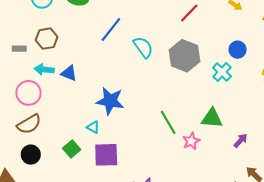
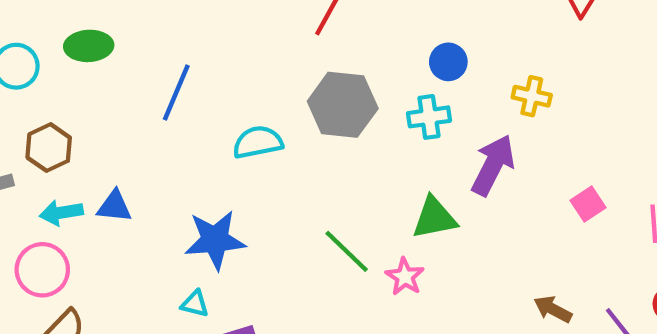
cyan semicircle: (143, 47) -> (258, 142), moved, turned -50
cyan cross: (222, 72) -> (429, 117), turned -36
purple arrow: (241, 140) -> (493, 165), moved, size x1.8

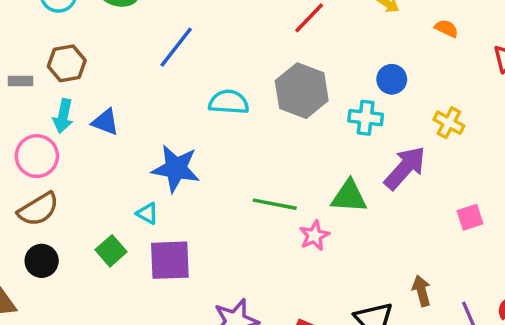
cyan arrow: (61, 213) -> (63, 116), turned -84
green line: (347, 251) -> (275, 204), turned -48
brown arrow: (553, 309) -> (422, 291), turned 32

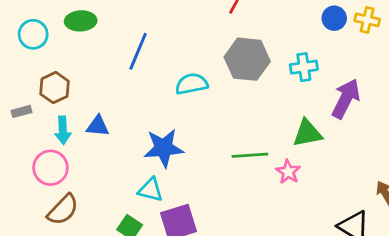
blue circle: (392, 79) -> (334, 18), moved
yellow cross: (449, 123) -> (367, 20), moved
cyan triangle: (147, 213) -> (151, 190), size x1.4

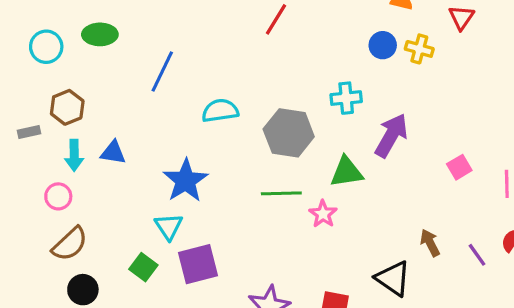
gray hexagon: (247, 59) -> (289, 133), moved
blue star: (164, 148) -> (186, 181), turned -30
pink circle: (50, 168) -> (58, 196), size x0.7
cyan triangle: (151, 190) -> (169, 227), turned 40

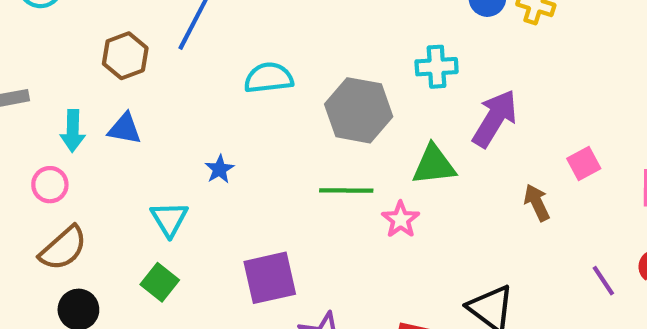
brown hexagon: (67, 107) -> (125, 56), moved
blue star: (186, 181) -> (220, 169), size x0.5
cyan triangle: (169, 227) -> (169, 219), moved
brown arrow: (430, 243) -> (537, 203), moved
purple square: (198, 264) -> (270, 278), moved

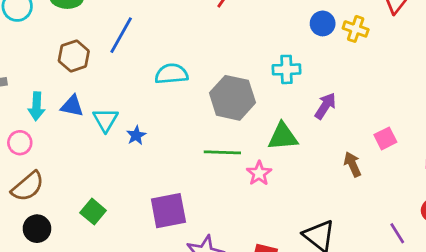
purple arrow: (495, 118) -> (325, 106), size x0.7
cyan triangle: (169, 219) -> (105, 120), moved
purple line: (603, 281) -> (397, 233), moved

